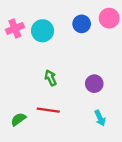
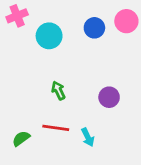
pink cross: (15, 28) -> (17, 16), moved
cyan arrow: (100, 118) -> (88, 137), moved

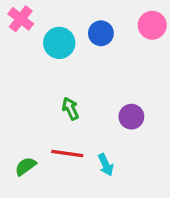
pink cross: (17, 16) -> (21, 19), turned -30
blue circle: (94, 28) -> (101, 33), moved

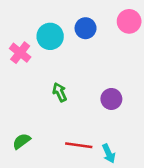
pink cross: (21, 19) -> (20, 53), moved
red line: (67, 154) -> (79, 145), moved
cyan arrow: (106, 165) -> (109, 153), moved

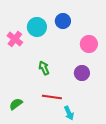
pink circle: (129, 21) -> (89, 44), moved
red line: (79, 145) -> (52, 97), moved
cyan arrow: (109, 153) -> (69, 113), moved

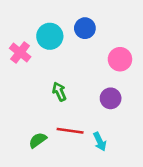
green semicircle: (16, 104) -> (38, 140), moved
cyan arrow: (69, 113) -> (100, 142), moved

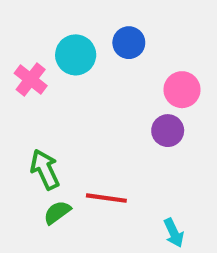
green arrow: (59, 92) -> (45, 169), moved, size x1.4
purple circle: (111, 98) -> (168, 131), moved
cyan arrow: (100, 142) -> (174, 233), moved

